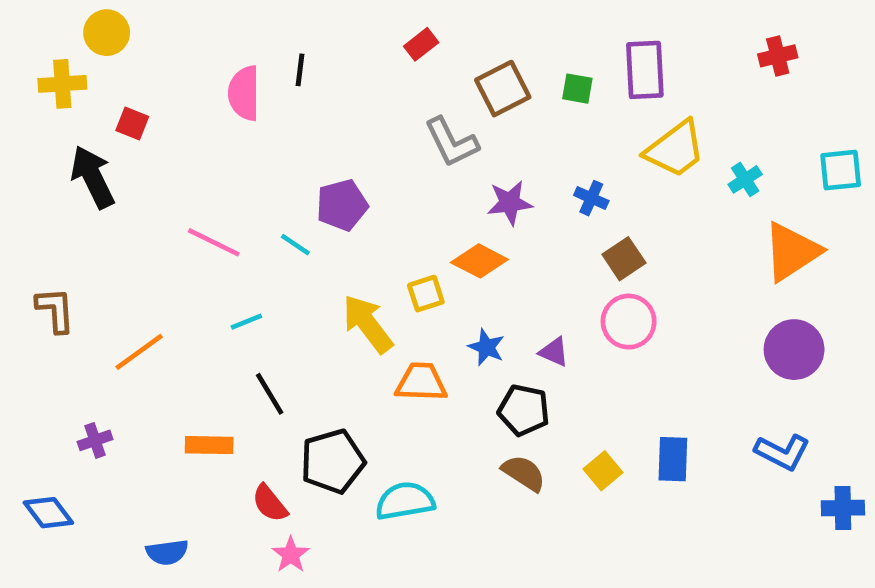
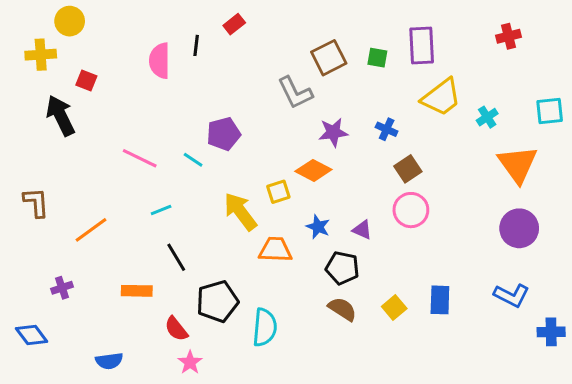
red rectangle: (421, 44) -> (234, 24), moved
orange triangle: (792, 252) -> (518, 164), turned -33
cyan semicircle: (405, 501) -> (265, 327), turned 105

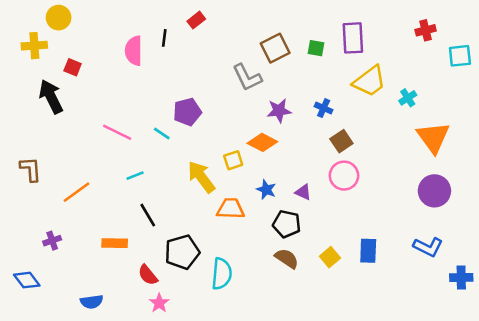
cyan square: (550, 111) -> (460, 56), moved

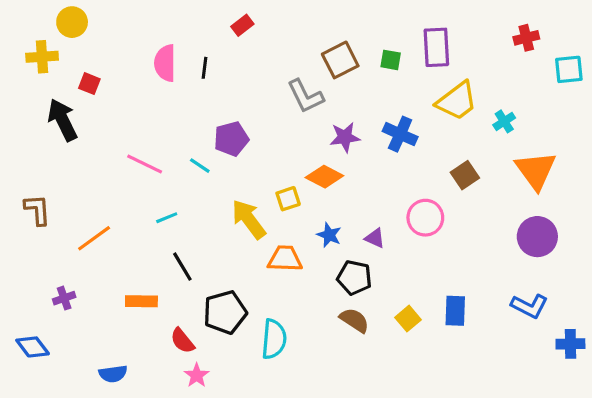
black line: (164, 38) -> (205, 68), moved
blue cross: (324, 108) -> (400, 134), size x1.5
brown square: (341, 141) -> (465, 175), moved

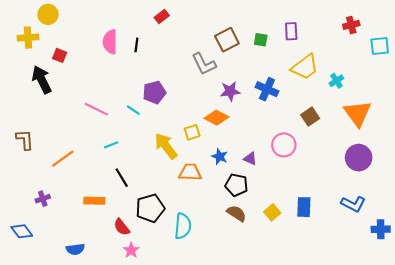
purple rectangle: (436, 47) -> (291, 31), size x0.7

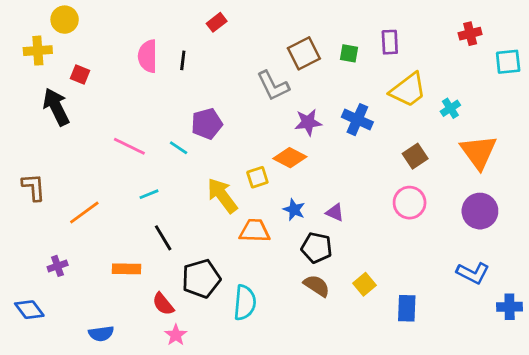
pink circle: (284, 145) -> (410, 203), moved
blue rectangle: (304, 207) -> (407, 308), moved

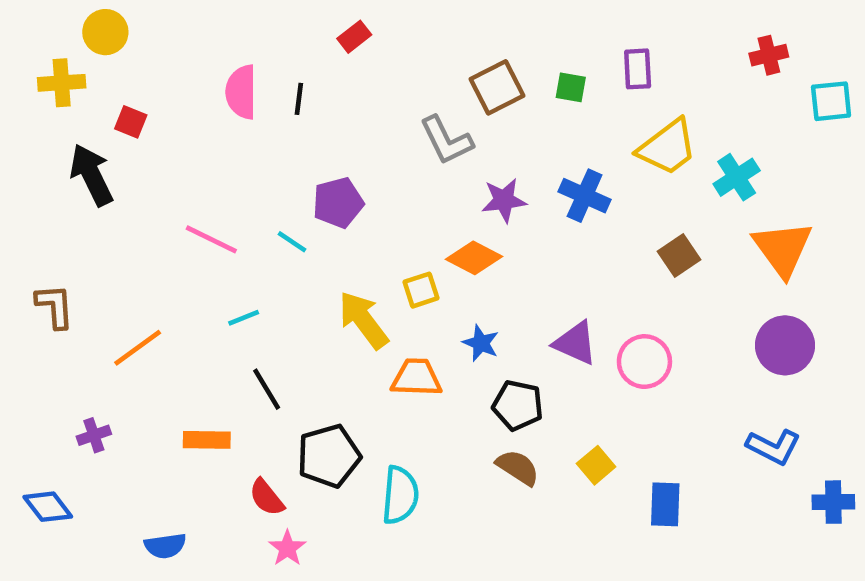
cyan cross: (450, 108) -> (737, 177), size x1.4
pink circle: (410, 203) -> (644, 362), moved
purple triangle: (335, 212) -> (575, 343), moved, size x1.5

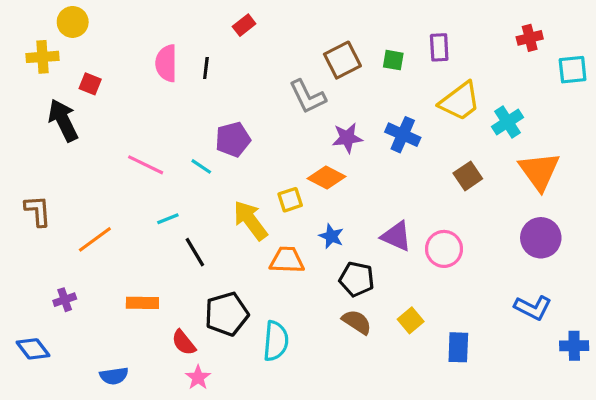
black line: (267, 389) -> (195, 252), moved

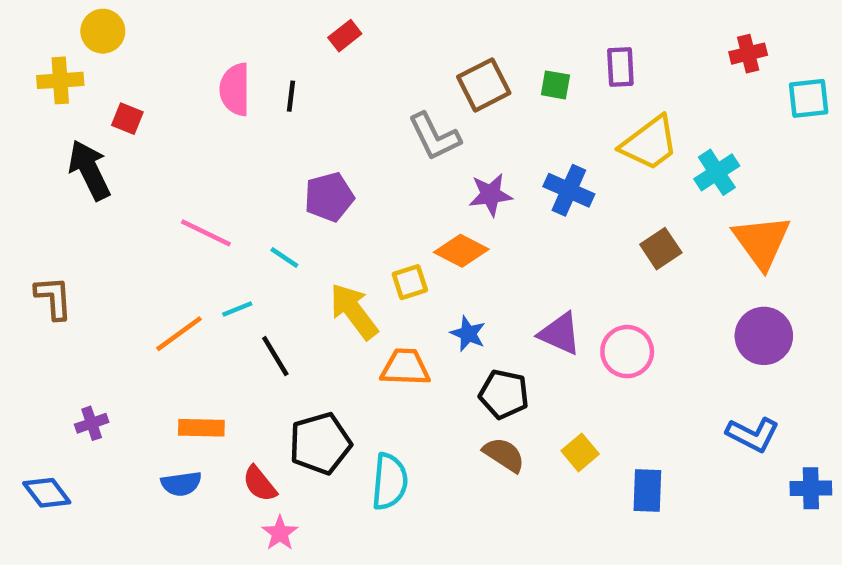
cyan line: (201, 166) -> (284, 257), moved
orange line: (95, 239) -> (179, 334), moved
blue semicircle: (114, 376) -> (181, 484), moved

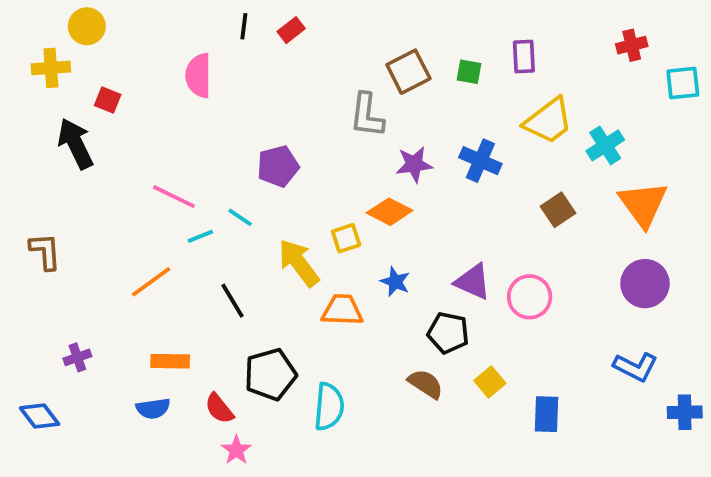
black line: (291, 96) -> (244, 26), moved
gray L-shape: (434, 136) -> (367, 115), turned 33
cyan line: (237, 309) -> (200, 236), moved
black pentagon: (504, 394) -> (448, 333), moved

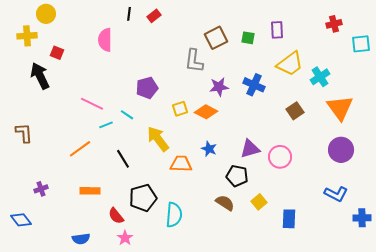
yellow square: (346, 238) -> (180, 109), moved
purple triangle: (473, 282) -> (250, 149), turned -40
blue semicircle: (153, 408) -> (81, 239), moved

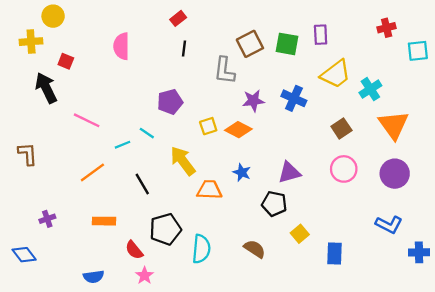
black line: (129, 14) -> (184, 49), moved
green square: (248, 38) -> (287, 44), size x1.5
pink line: (92, 104) -> (87, 120), moved
pink circle: (280, 157) -> (344, 169), moved
brown semicircle: (225, 203) -> (255, 249), moved

